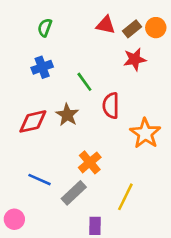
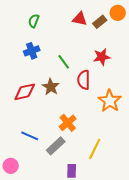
orange circle: (156, 28) -> (118, 13), moved
red star: (135, 59) -> (102, 57), moved

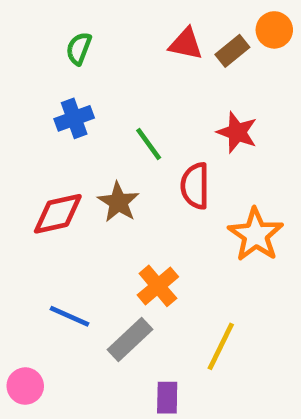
red star: (102, 57) -> (237, 132), turned 30

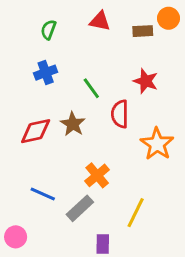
red triangle: (186, 44) -> (100, 21), moved
brown rectangle: (232, 51) -> (143, 31), turned 36

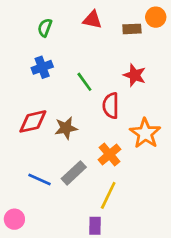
brown star: (73, 124) -> (66, 128), moved, turned 30
orange cross: (97, 175) -> (110, 154), moved
gray rectangle: (80, 208) -> (74, 173), moved
yellow line: (136, 213) -> (108, 195), moved

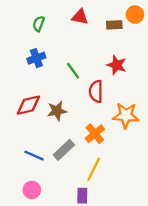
orange star: (145, 133) -> (126, 115), turned -30
pink circle: (14, 219) -> (32, 190), moved

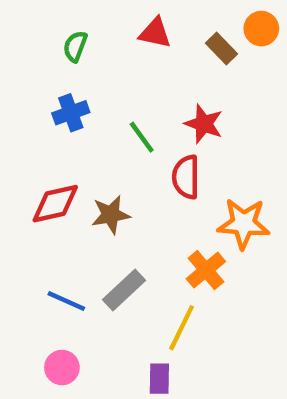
brown rectangle: (114, 25) -> (221, 49), turned 49
red star: (117, 65) -> (204, 124), moved
orange cross: (95, 134) -> (206, 270), moved

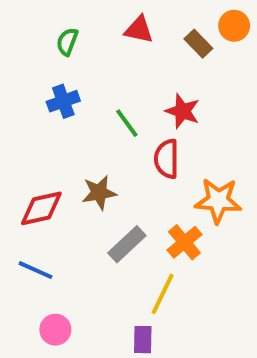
red diamond: (55, 204) -> (41, 208), moved
gray rectangle: (124, 290) -> (127, 244), moved
blue line: (66, 301) -> (36, 270), moved

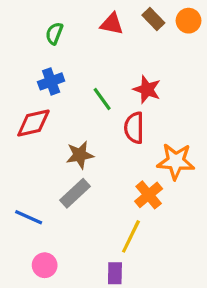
brown rectangle: (198, 44) -> (153, 19), moved
red diamond: (41, 208) -> (33, 123), moved
gray rectangle: (127, 244) -> (75, 193), moved

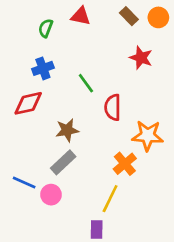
red triangle: (112, 24) -> (81, 16), moved
red star: (147, 89) -> (141, 58), moved
pink circle: (45, 265) -> (51, 195), moved

